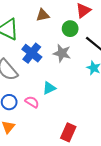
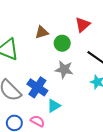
green circle: (70, 29) -> (62, 43), moved
blue cross: (32, 53) -> (37, 87), moved

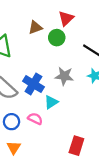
red triangle: (83, 25) -> (66, 18), moved
gray star: (64, 70) -> (64, 76), moved

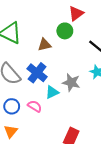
brown triangle: (35, 27) -> (44, 45), moved
gray star: (64, 76) -> (71, 82), moved

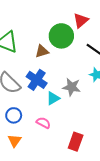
red triangle: (76, 14) -> (81, 21), moved
green circle: (65, 31) -> (61, 36), size x1.5
pink semicircle: (35, 106) -> (43, 123), moved

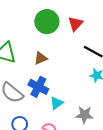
green circle: (61, 36) -> (47, 22), moved
gray star: (72, 87) -> (84, 115), moved

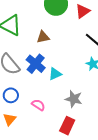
cyan triangle: (57, 103) -> (55, 74), moved

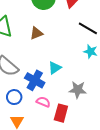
blue cross: (36, 64) -> (35, 80), moved
red rectangle: (67, 126) -> (61, 113), moved

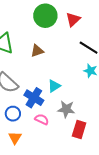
gray star: (78, 90) -> (66, 109), moved
red rectangle: (61, 113) -> (79, 129), moved

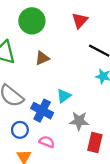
green circle: (45, 16) -> (32, 21), moved
pink semicircle: (42, 119) -> (47, 142), moved

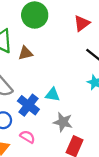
brown triangle: (42, 58) -> (26, 53), moved
cyan triangle: (64, 96) -> (52, 95), turned 35

